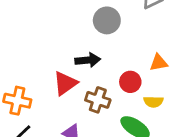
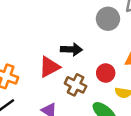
gray circle: (107, 20) -> (108, 19), moved

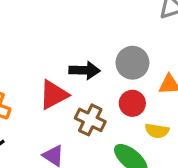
gray circle: (108, 19) -> (132, 63), moved

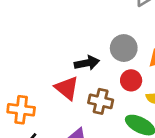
red triangle: (54, 95) -> (67, 88), turned -40

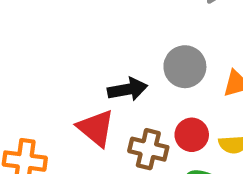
red circle: (131, 80) -> (192, 135), moved

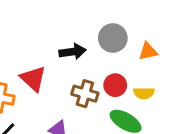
red triangle: (96, 128) -> (33, 79), moved

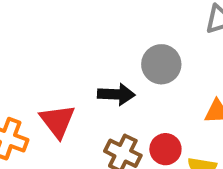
gray circle: (113, 38) -> (161, 64), moved

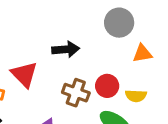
gray circle: (161, 64) -> (119, 23), moved

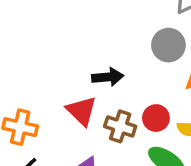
red triangle: (24, 74) -> (82, 111), moved

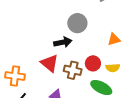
gray circle: (168, 45) -> (77, 23), moved

